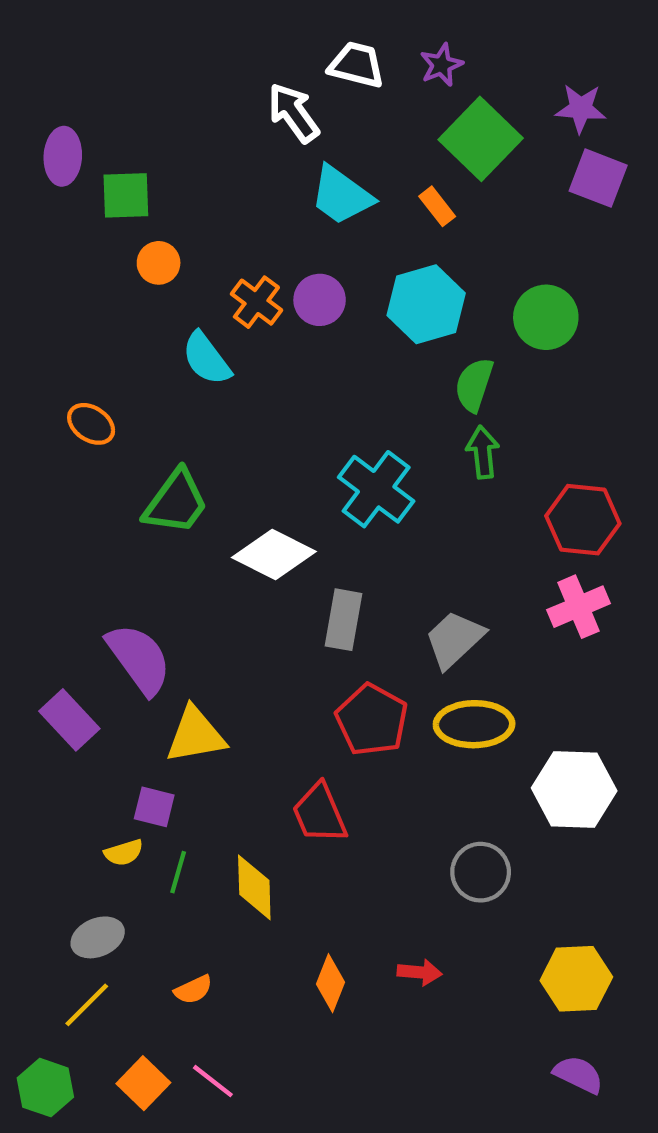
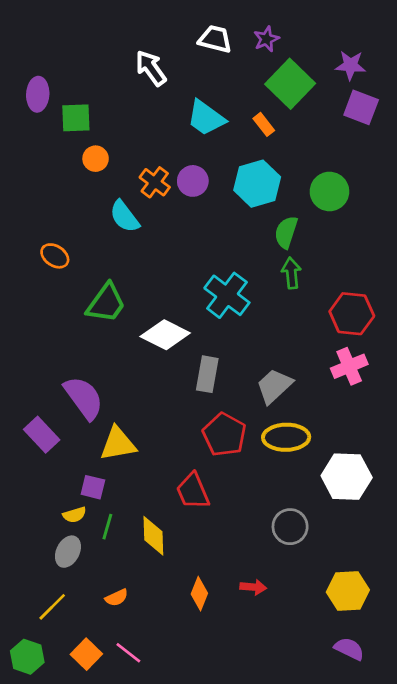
white arrow: (293, 113) -> (151, 68), moved
gray ellipse: (98, 937) -> (68, 552), moved, turned -40

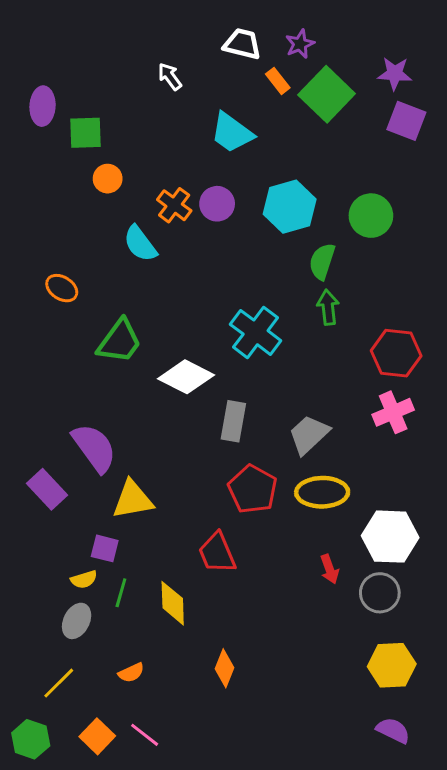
white arrow: (151, 68) -> (170, 77), size x0.7
orange rectangle: (264, 124) -> (278, 81), moved
gray circle: (290, 527) -> (380, 593), moved
red arrow: (253, 587) -> (330, 569), moved, turned 65

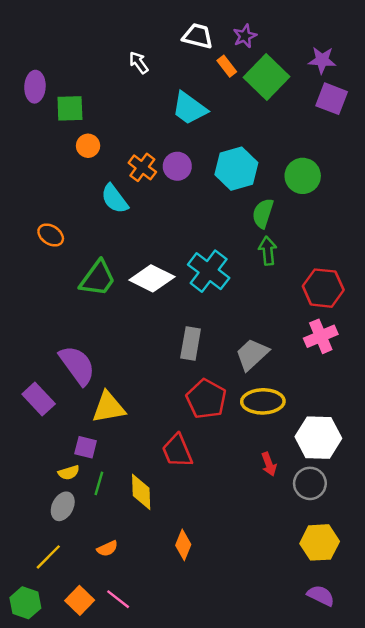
white diamond: (186, 377) -> (152, 278), moved

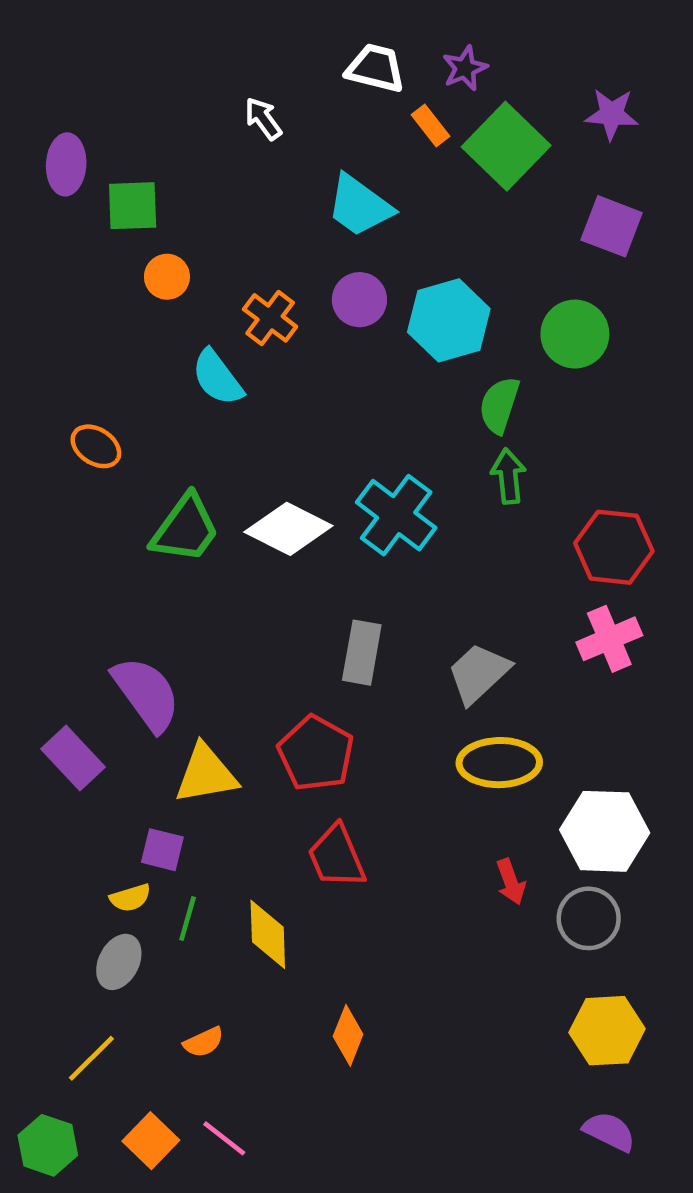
purple square: (332, 99) -> (612, 226), moved
purple circle: (177, 166) -> (359, 300), moved
red pentagon: (206, 399) -> (316, 753), moved

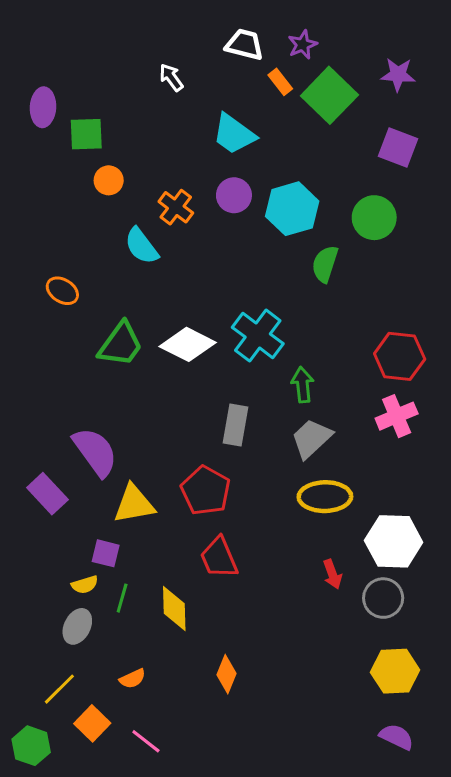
green arrow: (508, 476) -> (303, 385), moved
orange square: (151, 1141) -> (92, 723), moved

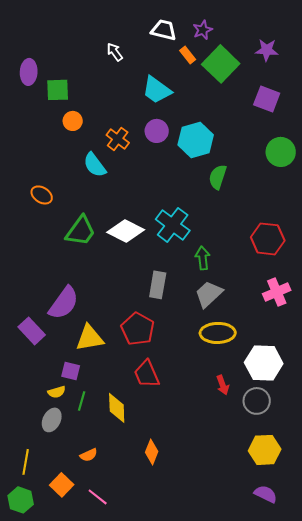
green circle: (374, 218) -> (281, 152), moved
pink cross: (397, 416) -> (277, 292), moved
purple semicircle: (95, 452) -> (64, 303), turned 72
yellow line: (59, 689) -> (26, 462), moved, turned -35

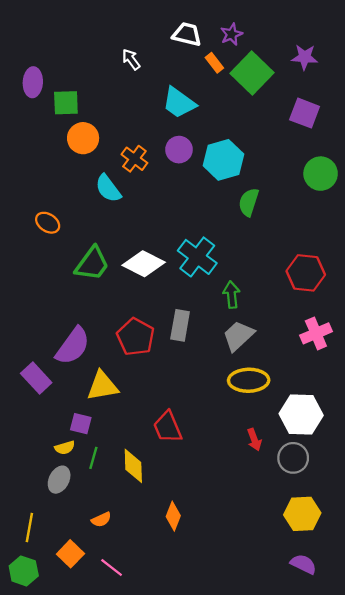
orange circle: (73, 121) -> (83, 138), size x1.4
red pentagon: (138, 329) -> (136, 337), moved

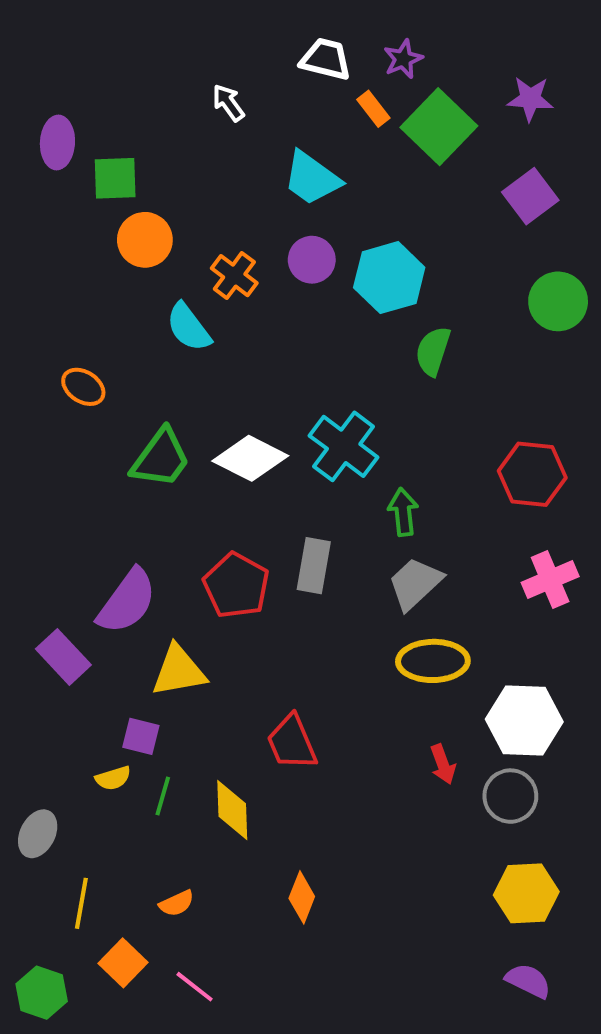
purple square: (305, 113) -> (530, 196), turned 32
gray ellipse: (59, 480) -> (38, 834), moved
yellow line: (29, 528) -> (81, 903), moved

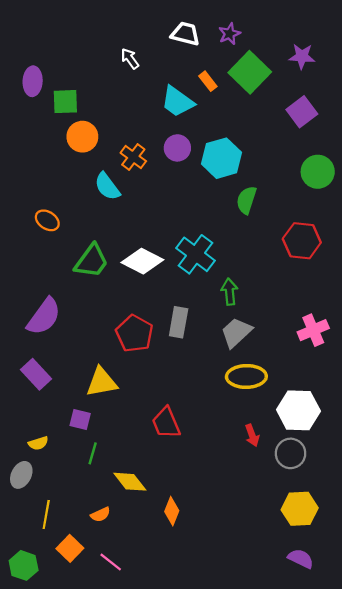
orange rectangle: (373, 109) -> (208, 81), moved
red hexagon: (532, 474) -> (302, 241), moved
purple semicircle: (127, 601) -> (44, 317), moved
yellow semicircle: (113, 778) -> (38, 443), moved
yellow diamond: (232, 810) -> (130, 482), moved, turned -36

